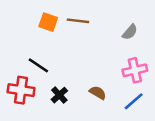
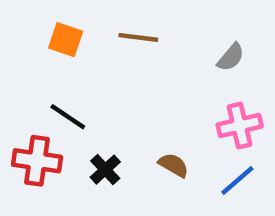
orange square: (48, 22) -> (66, 40), moved

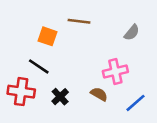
orange square: (66, 40) -> (48, 36), moved
pink cross: (240, 126) -> (115, 71), moved

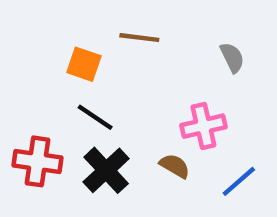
gray semicircle: (132, 33) -> (232, 58), turned -66
black line: (39, 66) -> (95, 117), moved
black cross: (60, 97) -> (106, 170), size x1.5

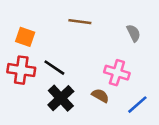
orange square: (84, 64) -> (25, 37), moved
pink cross: (203, 126) -> (117, 73), turned 30
red cross: (38, 161) -> (21, 70), moved

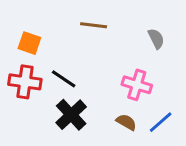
brown semicircle: (100, 96) -> (126, 122), moved

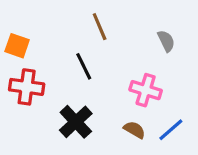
brown line: (94, 25) -> (100, 27), turned 60
orange square: (29, 43) -> (17, 46), moved
black line: (64, 79) -> (84, 66), moved, turned 30

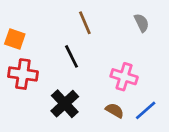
gray semicircle: (166, 41) -> (142, 23), moved

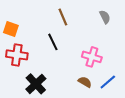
black cross: (65, 104) -> (36, 84), moved

